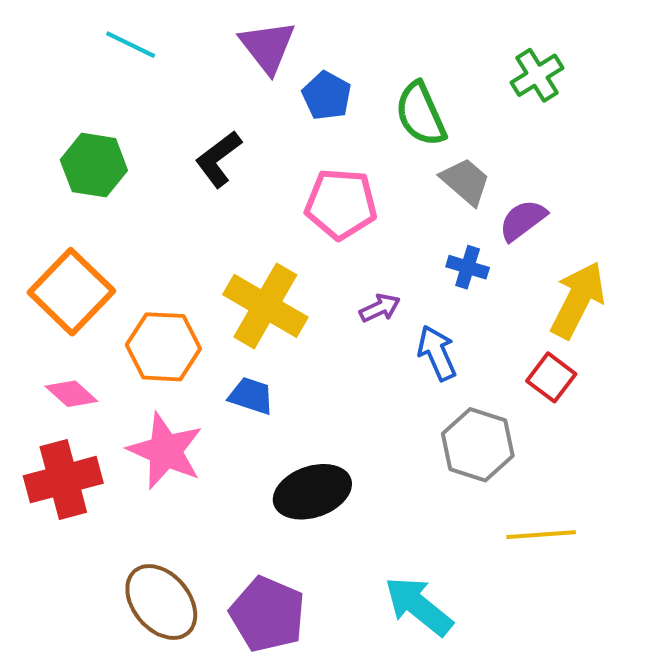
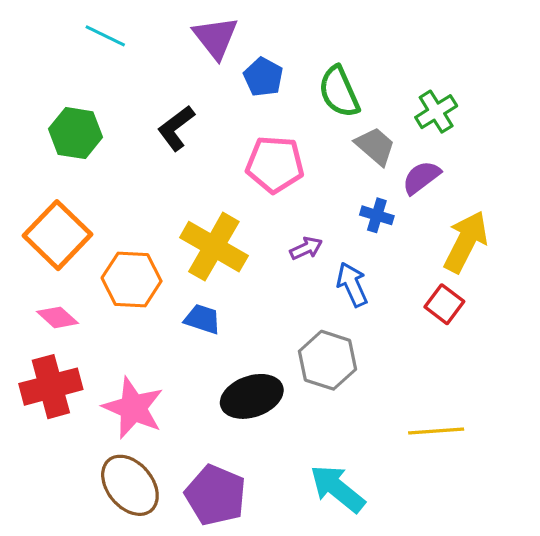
green cross: (537, 75) -> (436, 112), moved
gray hexagon: (478, 445) -> (327, 360), moved
pink star: (165, 451) -> (133, 408), moved

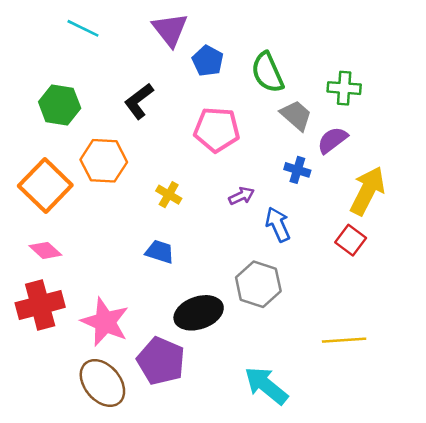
green cross: (436, 112) -> (344, 88), turned 36
yellow cross: (214, 247) -> (169, 195), size x0.5
orange hexagon: (132, 280) -> (104, 161), moved
purple pentagon: (216, 495) -> (161, 361), moved

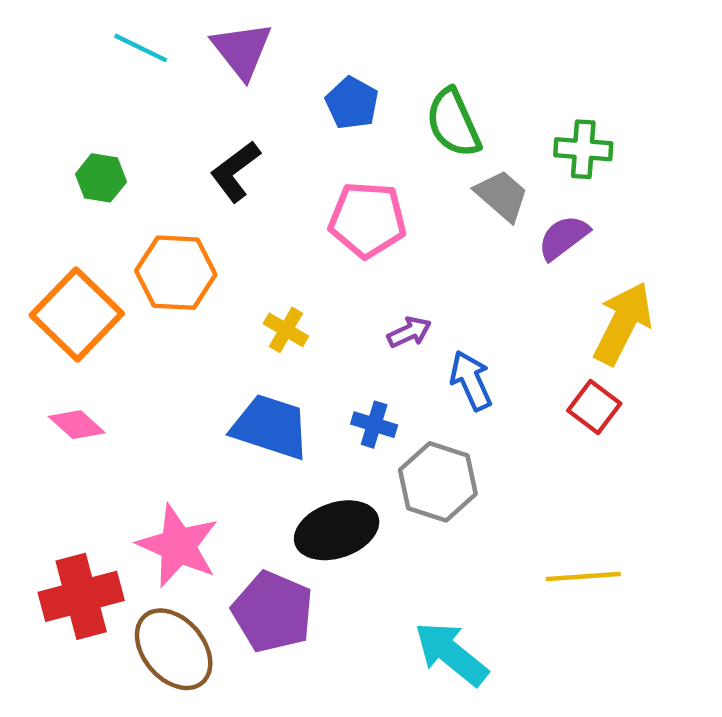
purple triangle: (170, 30) -> (242, 50), moved
green hexagon: (60, 105) -> (101, 178), size x0.7
blue cross: (297, 170) -> (374, 425), moved
blue trapezoid: (160, 252) -> (271, 427), size x1.6
red cross: (40, 305) -> (81, 596), moved

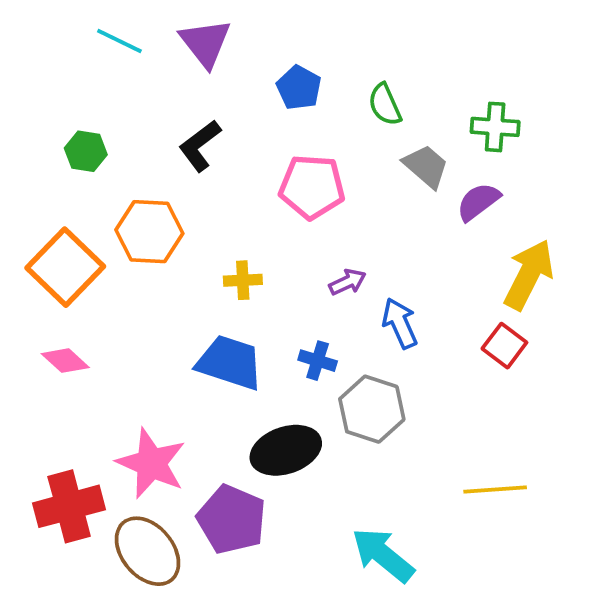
green semicircle: (453, 123) -> (385, 105), size x0.7
yellow cross: (286, 330) -> (243, 280), turned -33

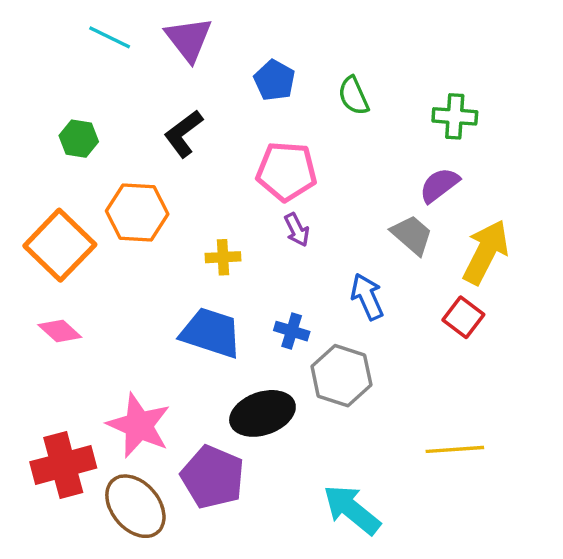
gray trapezoid: (426, 166) -> (412, 235), moved
purple arrow: (347, 282) -> (297, 230), moved, turned 88

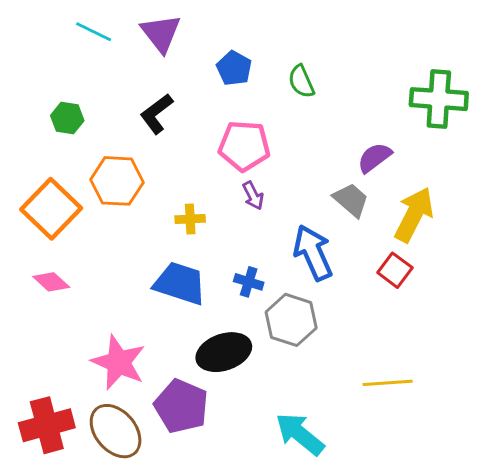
green cross: (455, 116) -> (439, 99), moved, size x1.5
blue arrow: (367, 297) -> (313, 253), size x1.4
red cross: (63, 465) -> (47, 425), moved

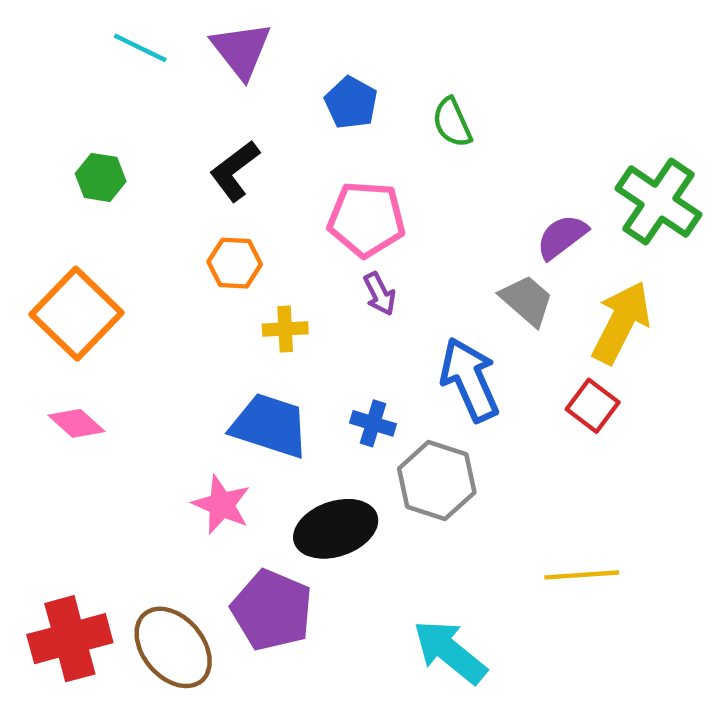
green cross: (439, 99) -> (659, 202), moved, turned 30
orange hexagon: (117, 181) -> (235, 263), moved, size x0.7
pink star: (118, 362) -> (221, 505), moved, size x0.7

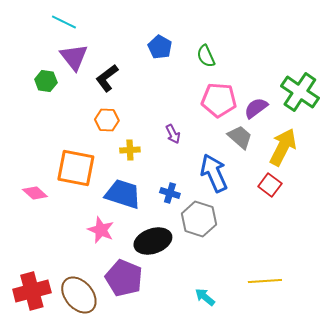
purple triangle: (241, 50) -> (74, 57), moved
pink pentagon: (366, 219) -> (219, 100), moved
orange square: (76, 314) -> (76, 168), moved, turned -33
yellow line: (582, 575) -> (265, 281), moved
cyan arrow: (450, 652) -> (205, 297), size x0.6

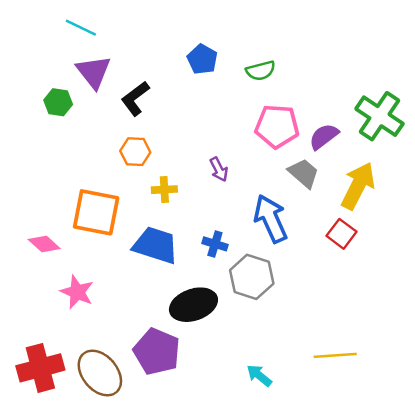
green semicircle: (206, 56) -> (261, 71), turned -80
pink star: (101, 230) -> (77, 292), moved

